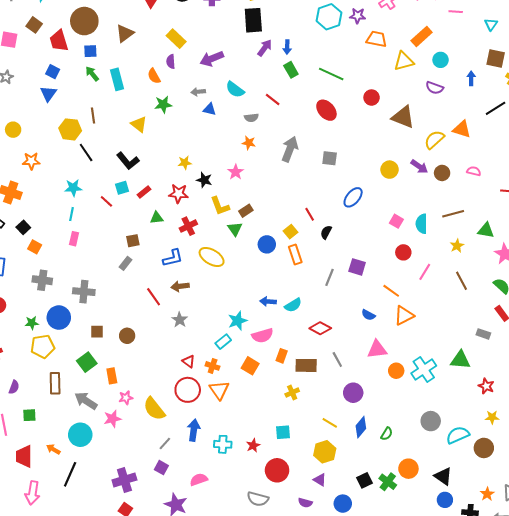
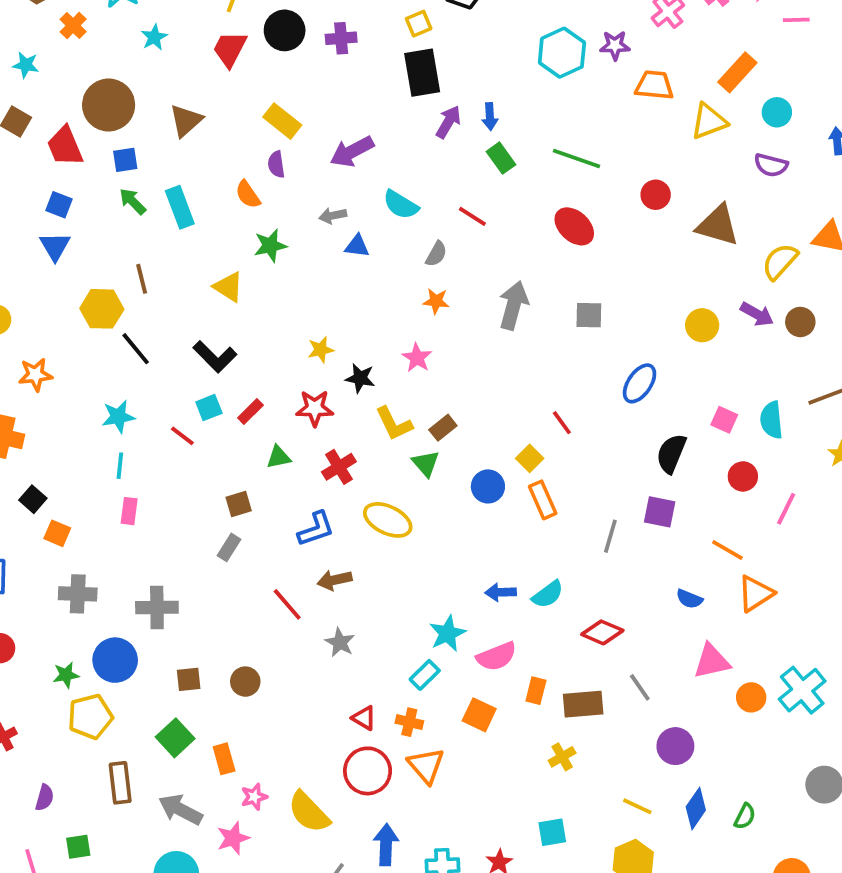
gray semicircle: (251, 118) -> (436, 254), turned -48
black semicircle: (326, 232) -> (671, 453), moved, size x1.5

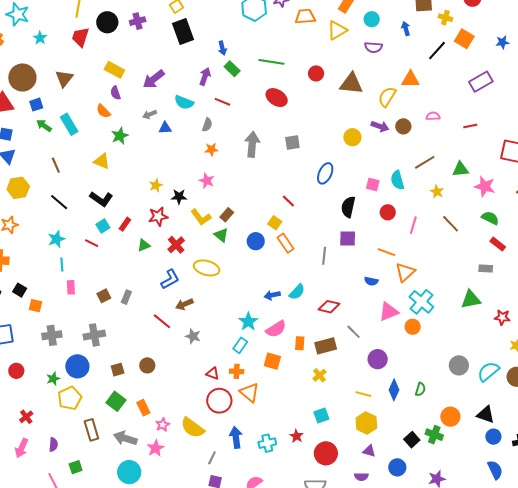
purple arrow: (448, 122) -> (205, 76), moved
yellow hexagon: (102, 309) -> (18, 188), moved
brown square: (239, 504) -> (104, 296), moved
cyan cross: (802, 690) -> (421, 302), moved

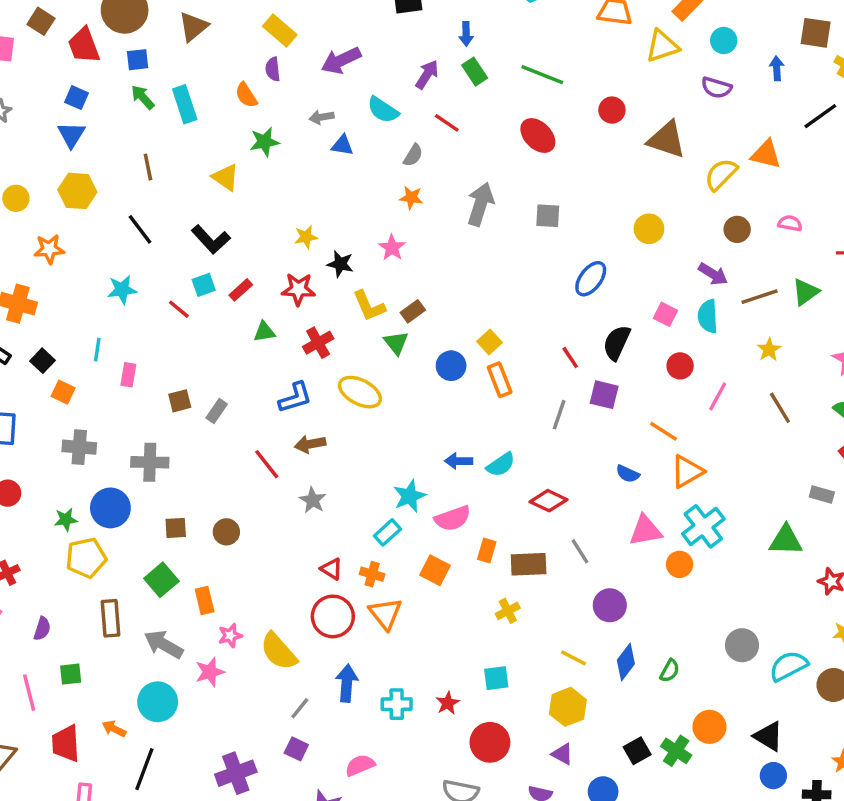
purple arrow: (380, 126) -> (713, 274), moved
green triangle: (460, 169) -> (806, 292), moved, turned -42
red line: (288, 201) -> (570, 358), moved
cyan line: (62, 265) -> (97, 350), moved

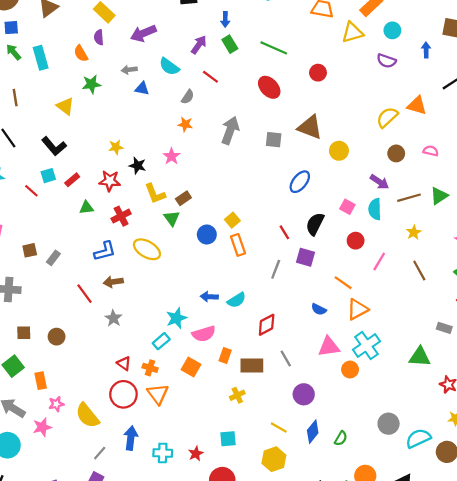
brown triangle: (667, 140) -> (310, 127), moved
red diamond: (548, 501) -> (267, 325), turned -55

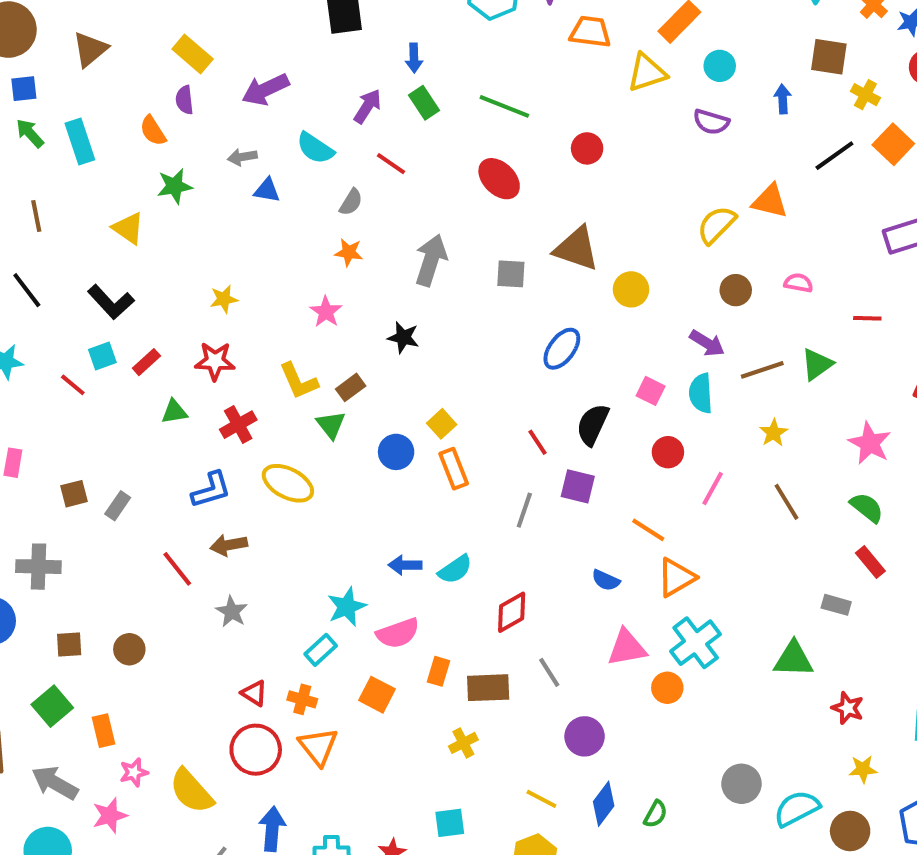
black star: (138, 166) -> (403, 337), moved

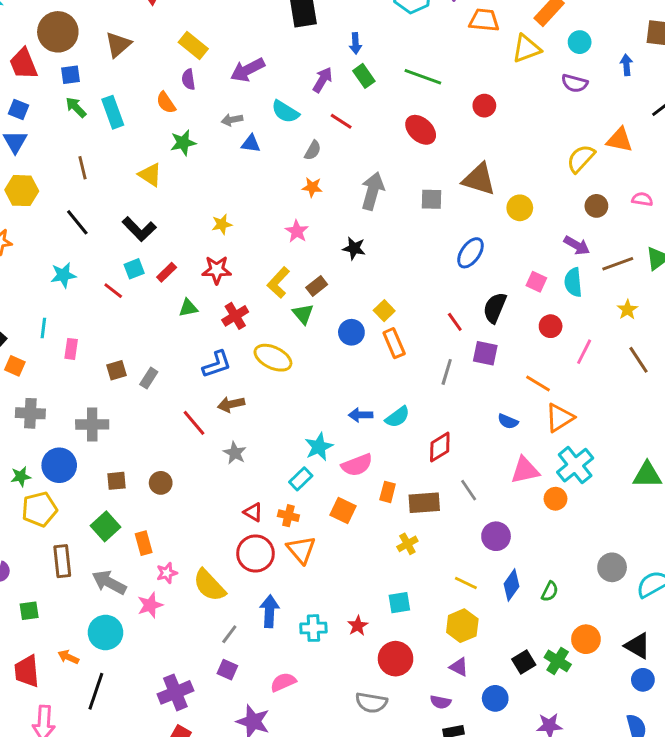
yellow L-shape: (299, 381) -> (278, 283), turned 68

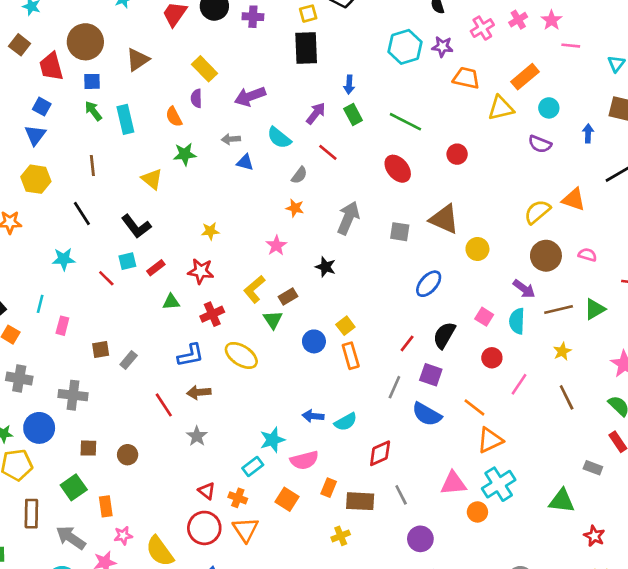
brown circle: (596, 206) -> (546, 256), size x1.5
red line: (455, 322) -> (407, 343), turned 66
blue semicircle: (508, 421) -> (427, 414), moved, size x1.6

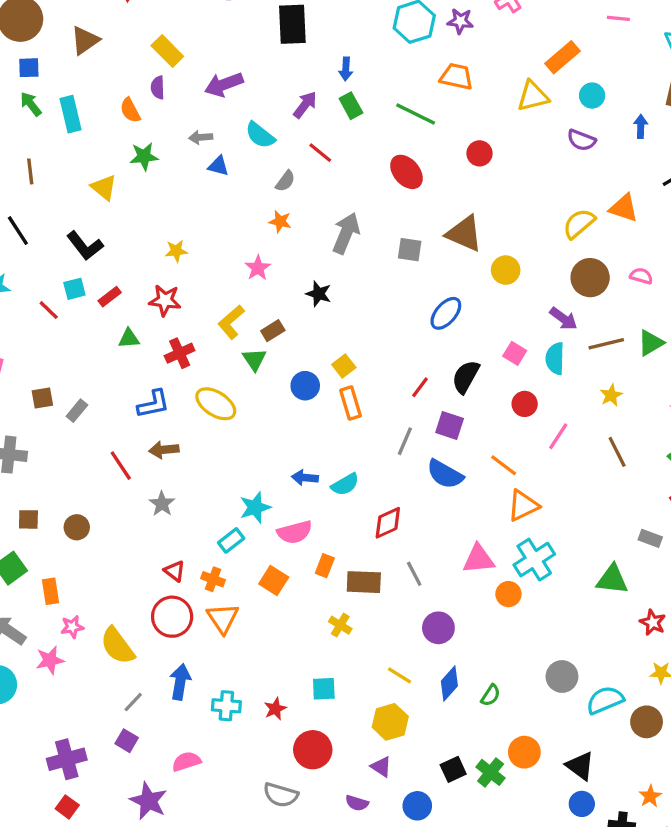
orange trapezoid: (466, 78) -> (456, 77), moved
yellow cross: (341, 536) -> (340, 625), turned -36

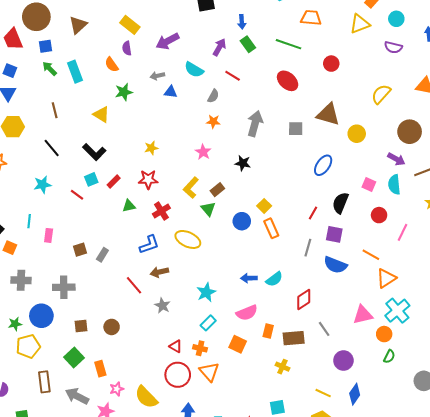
yellow semicircle: (579, 224) -> (381, 94), moved
cyan star: (255, 507) -> (206, 292), moved
green semicircle: (491, 695) -> (389, 356), moved

